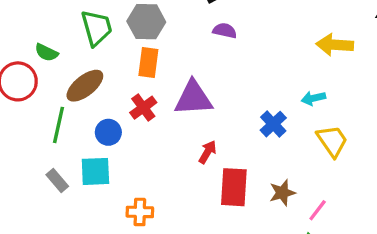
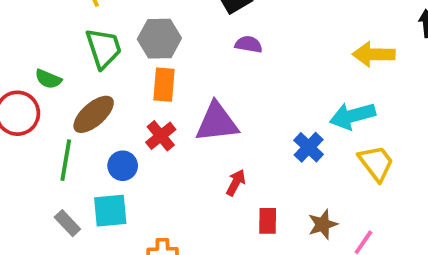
cyan arrow: (313, 98) -> (353, 116), size x1.6
red rectangle: (234, 187) -> (268, 221), size x0.6

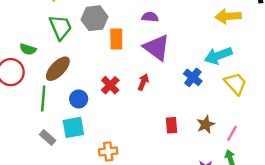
orange rectangle: (164, 85) -> (116, 39), moved
purple triangle: (217, 122) -> (157, 48), moved, turned 48
red cross: (161, 136) -> (110, 85), moved
red arrow: (236, 183) -> (143, 82), moved

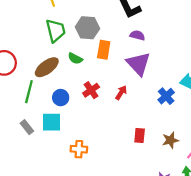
green semicircle: (28, 49) -> (75, 58), moved

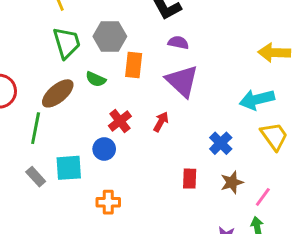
blue cross: (166, 96) -> (221, 143), moved
blue circle: (61, 98) -> (104, 149), moved

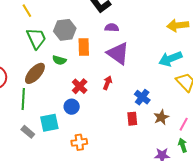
blue cross: (221, 143) -> (142, 97), moved

